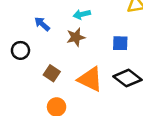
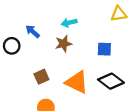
black circle: (20, 50) -> (12, 46), moved
brown square: (52, 73) -> (41, 77), turned 32

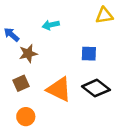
brown star: (64, 44) -> (28, 54), moved

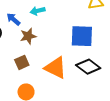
cyan arrow: (51, 25) -> (38, 11), moved
blue square: (89, 54) -> (82, 36), size x1.6

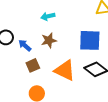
blue arrow: (13, 19) -> (25, 45), moved
brown star: (28, 36) -> (49, 40), moved

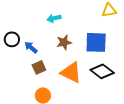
brown star: (49, 40) -> (64, 42), moved

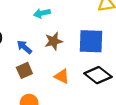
blue arrow: (31, 47) -> (24, 47), moved
orange triangle: (71, 72) -> (62, 76), size x0.6

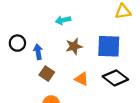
blue arrow: (24, 47) -> (38, 52), moved, turned 40
brown square: (24, 70) -> (47, 74), turned -32

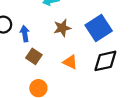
blue square: (109, 46) -> (99, 28), turned -35
black diamond: (115, 78) -> (105, 61), turned -50

